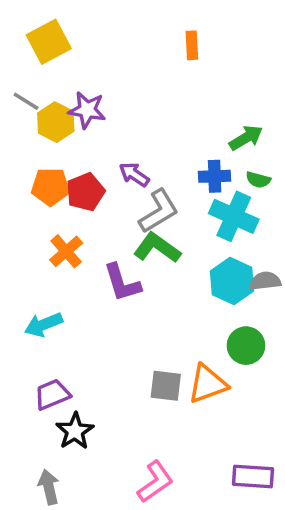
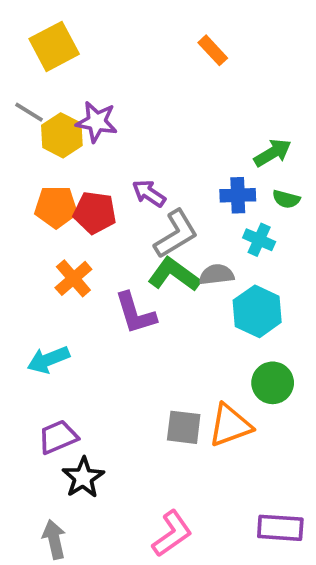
orange rectangle: (192, 45) -> (213, 50), turned -40
red pentagon: (85, 192) -> (95, 213), turned 30
cyan cross: (234, 216) -> (259, 240), size x0.6
gray semicircle: (265, 281) -> (217, 275), moved

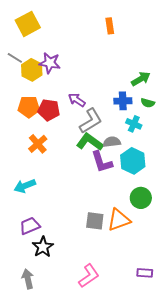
orange rectangle: (213, 50) -> (110, 26), turned 35
purple L-shape: (135, 313) -> (102, 162), moved
purple rectangle: (280, 528) -> (145, 273), size x0.7

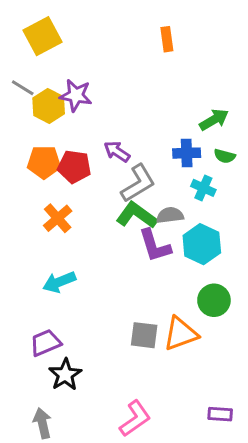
cyan arrow: (25, 186) -> (59, 282), moved

